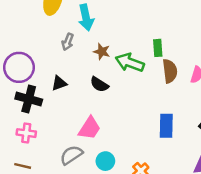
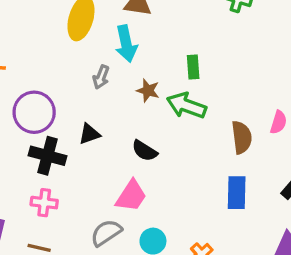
green rectangle: (158, 48) -> (193, 67), moved
brown semicircle: (170, 71) -> (242, 137), moved
black semicircle: (99, 84) -> (145, 151), moved

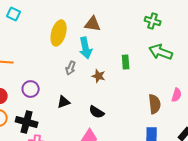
green arrow: (186, 106) -> (161, 52), moved
purple circle: (34, 112) -> (31, 89), size x0.7
black cross: (48, 156) -> (27, 122), moved

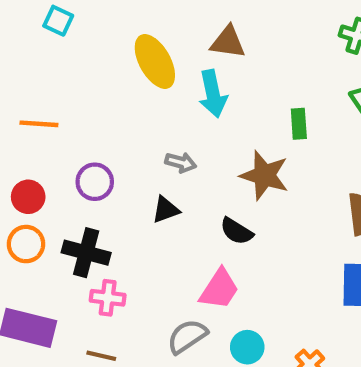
yellow ellipse: (59, 33) -> (155, 61), turned -45
gray arrow: (71, 68) -> (181, 162), moved, turned -96
brown star: (99, 76) -> (264, 175), moved, size x1.6

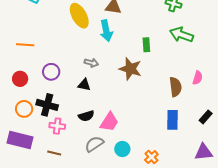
black triangle: (166, 210) -> (84, 85), turned 32
black semicircle: (236, 231) -> (86, 116), moved, turned -49
orange circle: (26, 244) -> (24, 109), moved

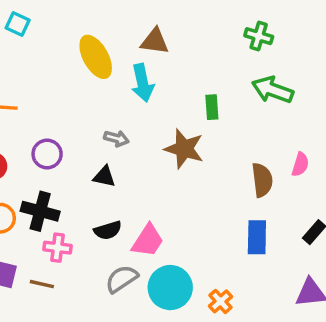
cyan circle: (122, 149) -> (170, 288), size x1.6
brown line: (54, 153) -> (42, 284), moved

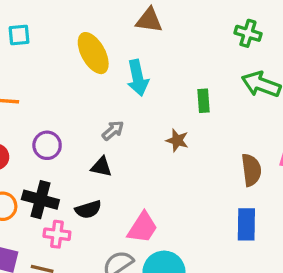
cyan square: (18, 24) -> (19, 35), moved, turned -30
brown triangle: (155, 41) -> (149, 20), moved
gray arrow: (116, 138) -> (113, 130), turned -55
brown star: (184, 149) -> (177, 140), size x0.6
black semicircle: (108, 230) -> (88, 210), moved

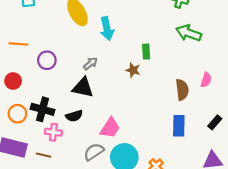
green rectangle: (204, 101) -> (146, 52), moved
purple circle: (47, 145) -> (47, 60), moved
black triangle: (101, 167) -> (83, 88), size x1.5

